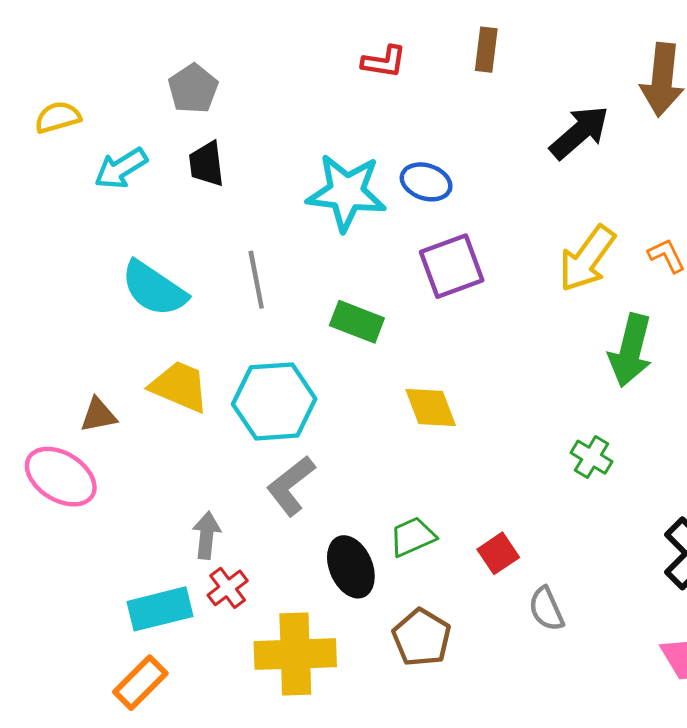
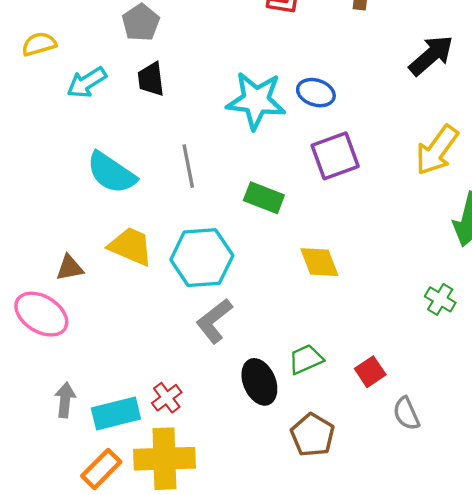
gray arrow: (207, 535) -> (65, 400), moved
yellow cross: (295, 654) -> (164, 459), moved

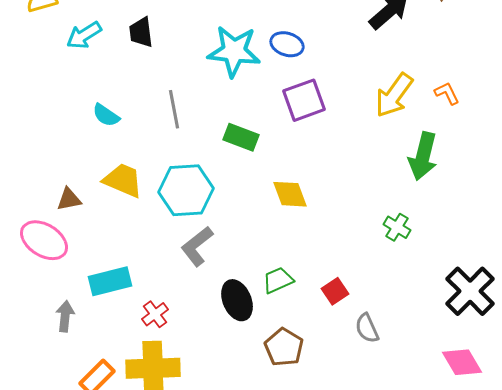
cyan semicircle: (111, 173) -> (106, 115), size x0.6
cyan rectangle: (116, 414) -> (110, 281), moved

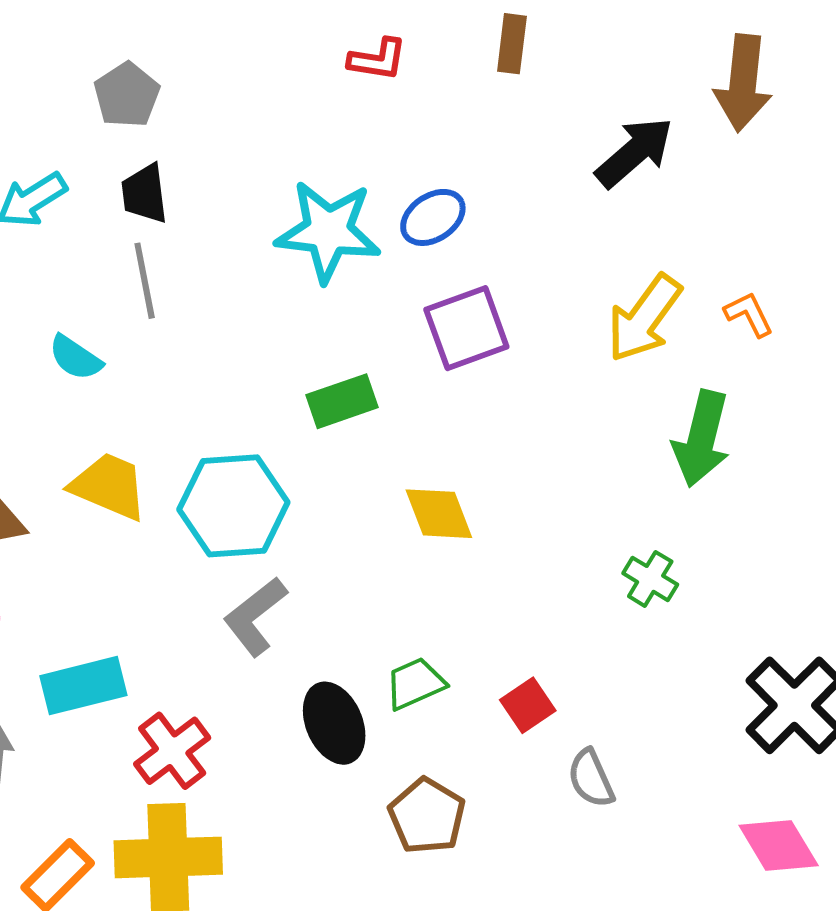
blue ellipse: (287, 44) -> (433, 217), turned -52
gray line: (174, 109) -> (145, 281), moved
green rectangle: (241, 137) -> (342, 401), turned -40
red cross: (155, 314) -> (172, 751), size x1.4

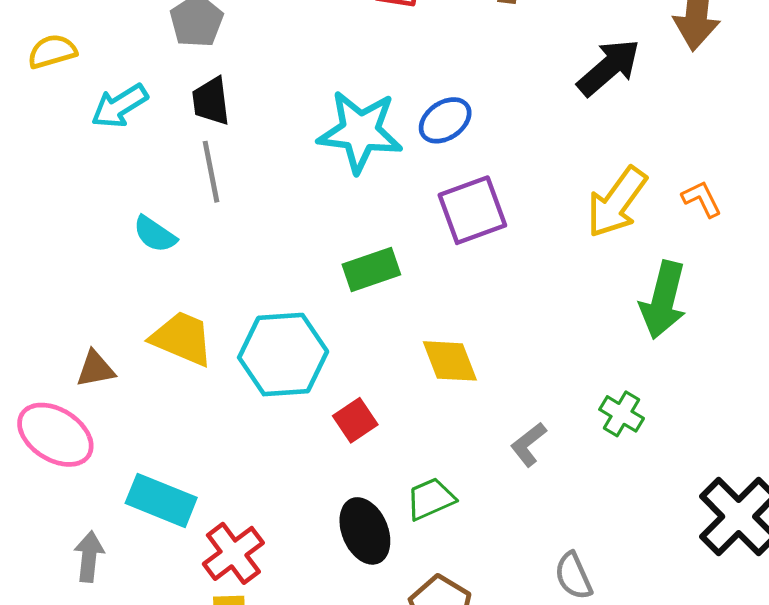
gray L-shape: (255, 616) -> (528, 444), moved, size x0.7
cyan rectangle: (83, 686) -> (161, 500), turned 36
red square: (528, 705) -> (355, 420), moved

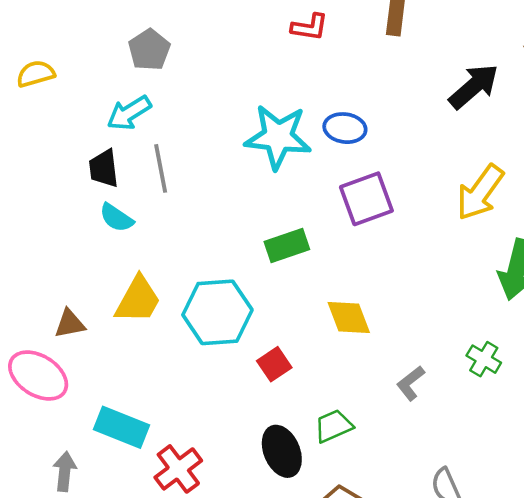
black trapezoid: (211, 101) -> (104, 168), moved
cyan arrow: (120, 106) -> (129, 113), moved
blue ellipse: (445, 120) -> (345, 128), turned 42
yellow trapezoid: (182, 338) -> (138, 300), turned 96

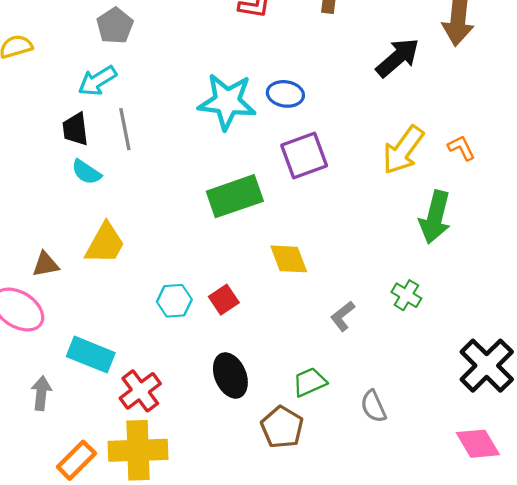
green rectangle: (287, 245) -> (235, 196), size x1.4
cyan hexagon: (217, 312) -> (174, 301), moved, size x0.6
green trapezoid: (334, 426) -> (310, 382), moved

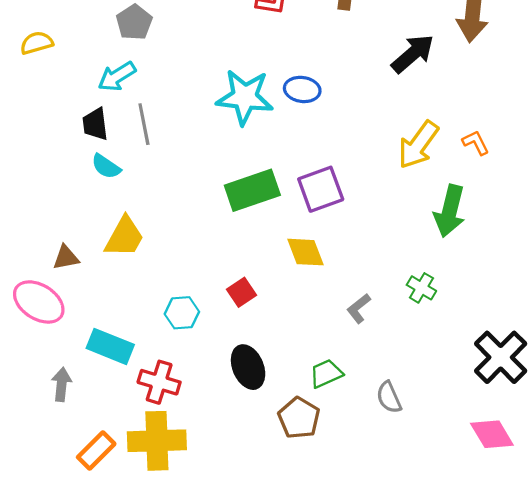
purple square: (304, 156) -> (321, 189), moved
cyan hexagon: (174, 301) -> (182, 313), moved
red cross: (140, 391) -> (159, 382), turned -36

